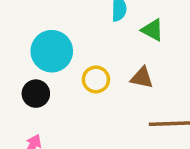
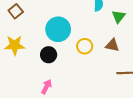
green triangle: (152, 30) -> (119, 17), turned 40

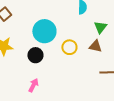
green triangle: (119, 17) -> (100, 27), moved

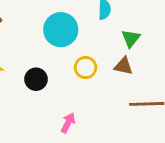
cyan circle: (44, 31) -> (61, 30), moved
pink arrow: (33, 85) -> (68, 123), moved

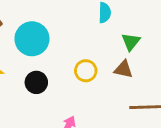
cyan circle: (61, 30) -> (32, 39), moved

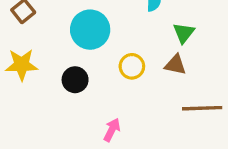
cyan circle: (32, 39) -> (90, 30), moved

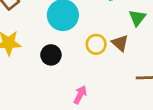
brown triangle: (175, 65) -> (120, 43), moved, turned 30

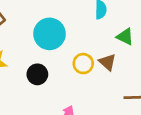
green triangle: (137, 18) -> (125, 37), turned -42

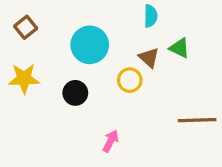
brown triangle: (107, 62) -> (149, 58), moved

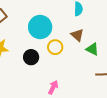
green triangle: (179, 48) -> (92, 49), moved
yellow circle: (130, 80) -> (55, 47), moved

